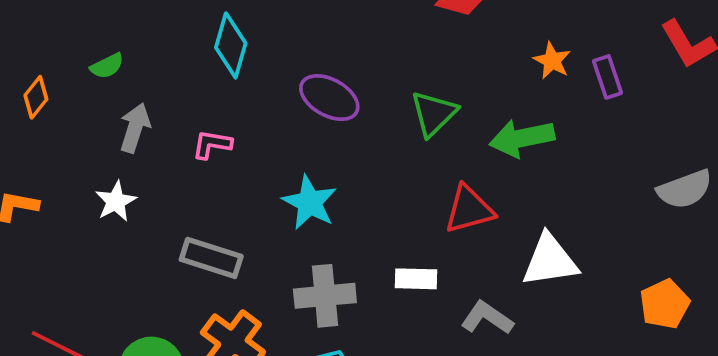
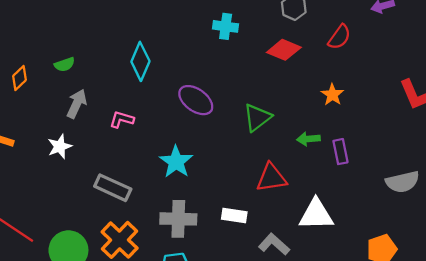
purple rectangle: (607, 77) -> (340, 152), moved
green arrow: (522, 138) -> (308, 139), size x0.6

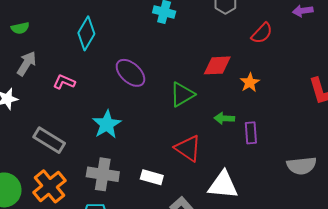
red diamond: (284, 50) -> (217, 65), moved, turned -32
red triangle: (271, 178) -> (188, 148), turned 36

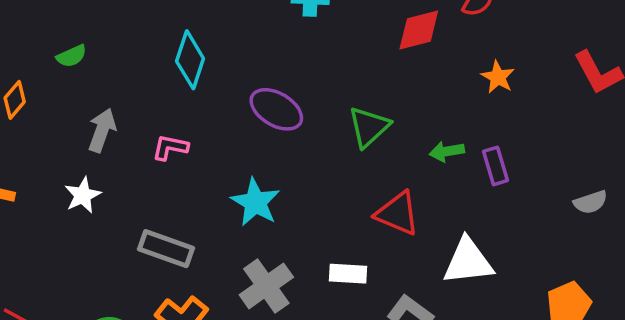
green semicircle: (20, 28) -> (72, 56), moved
red diamond: (217, 65) -> (419, 30), moved
orange star: (250, 82) -> (498, 77), moved
gray semicircle: (302, 166) -> (590, 202), size x0.7
gray cross: (103, 174) -> (266, 286), turned -32

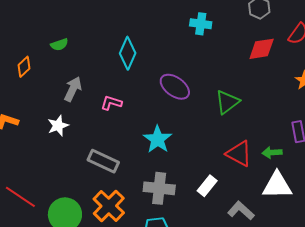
green arrow: (447, 151) -> (272, 153), moved
white rectangle: (348, 274) -> (207, 186), turned -60
gray cross: (266, 286) -> (159, 188), turned 36

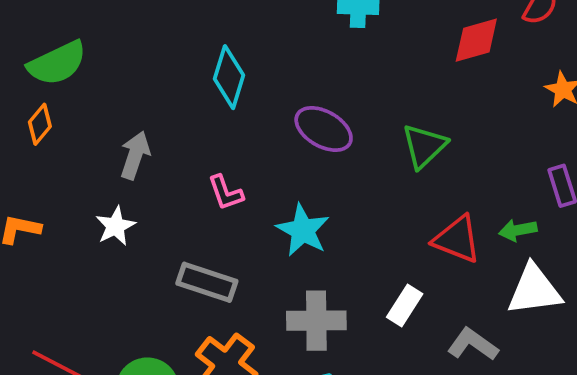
green semicircle: (59, 45) -> (57, 63), moved, size x1.8
pink L-shape: (111, 103) -> (226, 193), moved, turned -120

